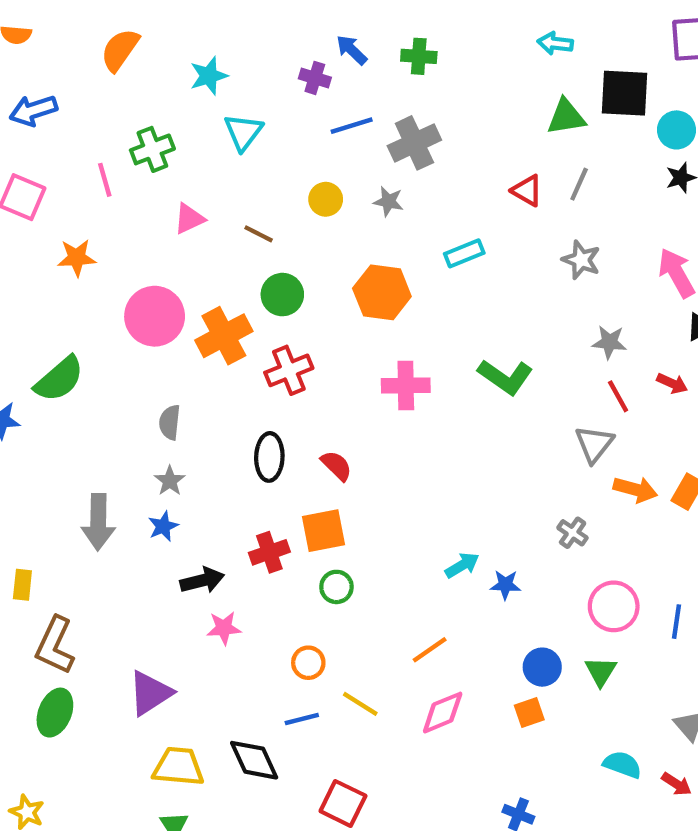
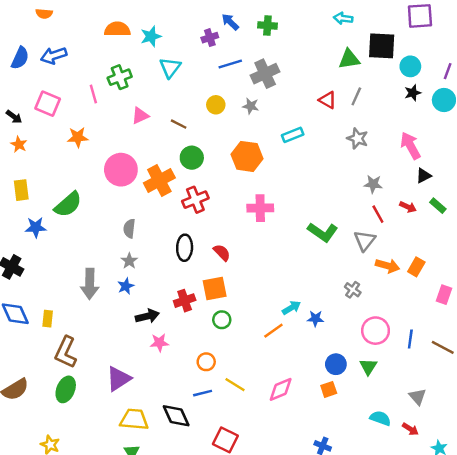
orange semicircle: (120, 50) -> (117, 29), moved, turned 55
purple cross: (315, 78) -> (210, 38), turned -35
green L-shape: (505, 377) -> (323, 232), moved
orange line: (430, 650) -> (273, 331), moved

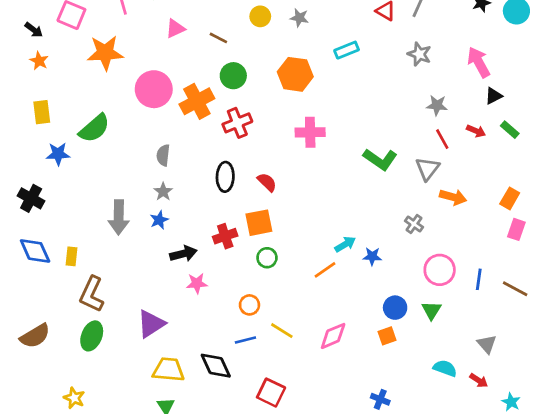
orange star: (78, 137) -> (105, 53), size x1.5
orange rectangle: (416, 267) -> (510, 198), moved

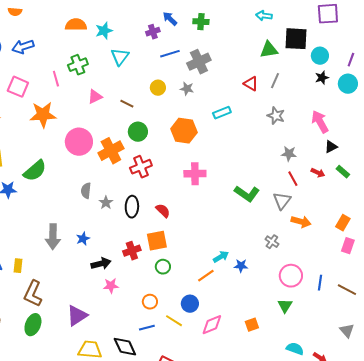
gray star: (163, 192) -> (106, 203), moved
blue circle: (395, 308) -> (190, 304), moved
gray triangle: (487, 344) -> (347, 331), moved

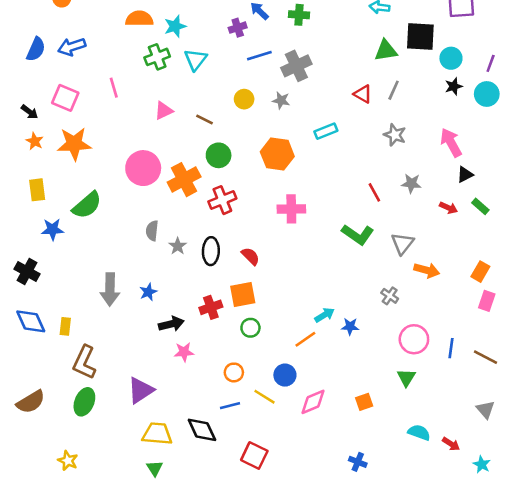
green cross: (78, 65) -> (157, 57), moved
orange star: (43, 115) -> (74, 144), moved
red line: (293, 179) -> (374, 192), moved

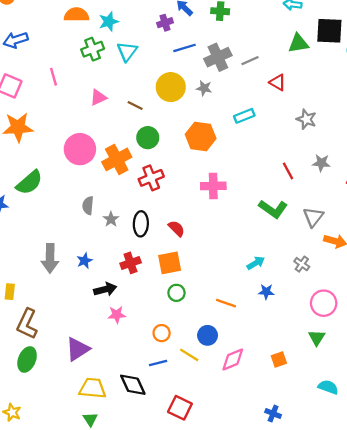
gray line: (394, 90) -> (250, 61), moved, turned 42
yellow circle: (244, 99) -> (171, 87), size x1.6
red cross: (211, 307) -> (131, 263), moved
cyan arrow: (325, 315) -> (256, 263), moved
orange line: (305, 339) -> (226, 303), turned 54

